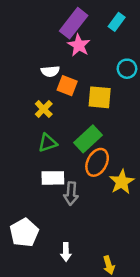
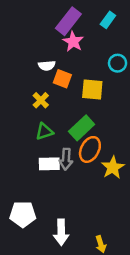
gray arrow: (71, 194) -> (66, 159), moved
white pentagon: (24, 233) -> (23, 214), turned 30
white arrow: (66, 252) -> (61, 232), size x1.5

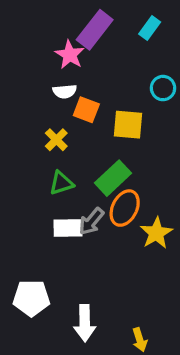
pink star: (73, 42) -> (70, 55), moved
gray arrow: (66, 159) -> (91, 221), turned 36

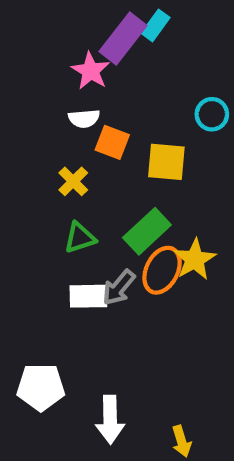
cyan rectangle: (150, 28) -> (156, 25), moved
yellow star: (156, 233) -> (195, 259), moved

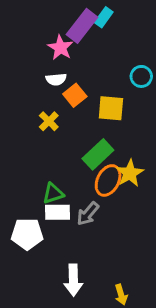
orange square: (112, 142) -> (75, 95), turned 30
green triangle: (80, 238) -> (53, 193), moved
gray arrow: (119, 288) -> (88, 214), moved
white rectangle: (88, 296) -> (57, 212), moved
white pentagon: (41, 387) -> (27, 234), moved

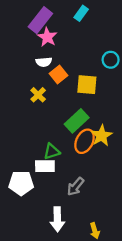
purple rectangle: (82, 26) -> (40, 20), moved
green triangle: (53, 193) -> (52, 151), moved
gray arrow: (88, 214) -> (75, 187), moved

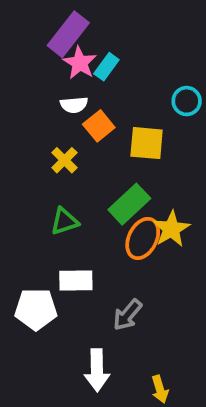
cyan rectangle: (81, 13) -> (106, 67), moved
green triangle: (52, 151) -> (64, 221), moved

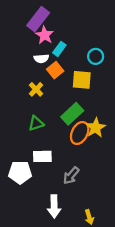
cyan rectangle: (106, 67) -> (59, 49), moved
cyan circle: (187, 101) -> (96, 56), moved

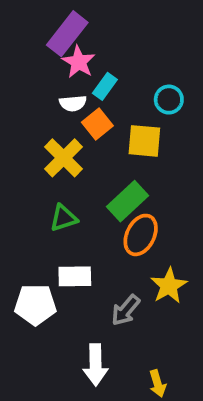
yellow cross: (36, 89) -> (64, 158), size x1.5
yellow star: (96, 128) -> (169, 286), moved

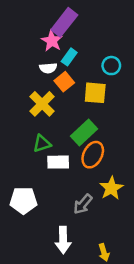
purple rectangle: (67, 34) -> (64, 22), moved
white rectangle: (75, 276) -> (58, 162), moved

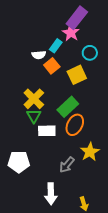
purple rectangle: (64, 22) -> (77, 18), moved
pink star: (52, 41) -> (71, 33), moved
yellow square: (95, 93) -> (77, 75), turned -30
yellow cross: (42, 104) -> (34, 99), moved
green triangle: (42, 144) -> (34, 116), turned -42

